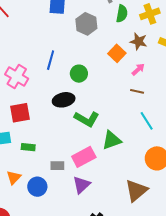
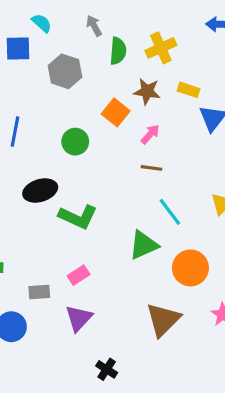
green circle: (79, 74) -> (75, 142), moved
green triangle: (112, 140) -> (144, 245), moved
pink rectangle: (84, 157) -> (79, 275), size x0.6

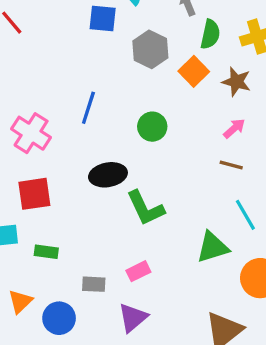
orange square: (116, 112) -> (194, 71), moved
green L-shape: (78, 217) -> (145, 208), turned 33

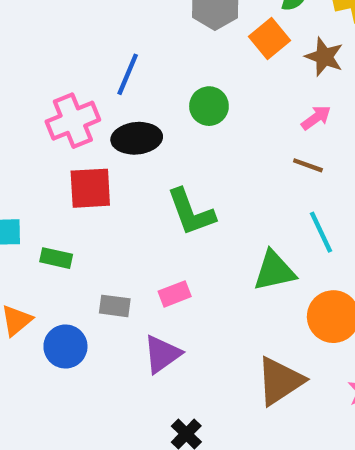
pink cross: (31, 133) -> (73, 121), moved, turned 30
black ellipse: (108, 175) -> (137, 138), moved
red square: (34, 194) -> (90, 188), moved

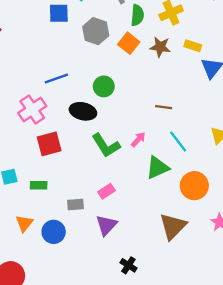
blue line: (128, 74) -> (56, 78), turned 60
pink arrow: (316, 118) -> (138, 139), moved
black ellipse: (137, 138) -> (83, 111), moved, turned 30

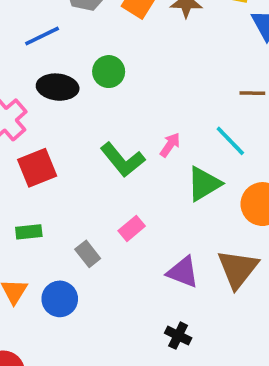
blue line: (56, 78) -> (42, 36), moved
brown line: (164, 107) -> (252, 93), moved
black ellipse: (83, 111) -> (58, 87), moved
gray rectangle: (76, 205) -> (88, 254), turned 63
purple triangle: (106, 225) -> (183, 272), moved, turned -45

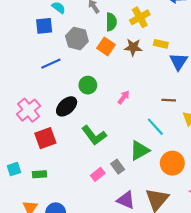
black ellipse: (58, 87) -> (67, 106), moved, turned -50
pink arrow: (170, 145) -> (124, 97), moved
gray rectangle: (88, 254) -> (118, 167), moved

